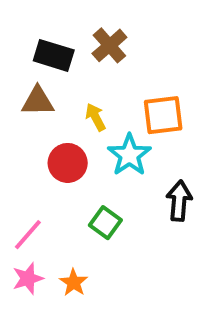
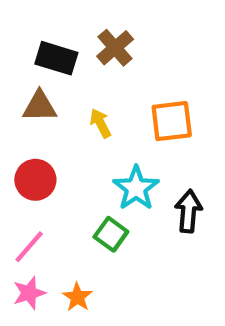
cyan star: (129, 155) -> (136, 188), moved
red circle: (68, 163) -> (35, 180), moved

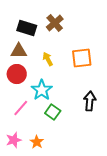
red circle: (35, 180) -> (17, 74), moved
cyan star: (136, 188) -> (42, 90), moved
pink line: (29, 247) -> (21, 108), moved

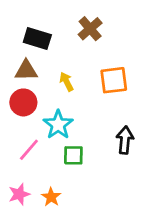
brown cross: (55, 23) -> (90, 29), moved
green square: (53, 112) -> (73, 155), turned -35

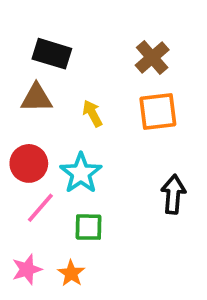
brown cross: (90, 29) -> (152, 58), moved
red circle: (23, 102) -> (29, 163), moved
green square: (73, 155) -> (89, 227), moved

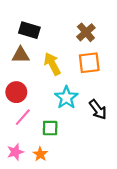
yellow arrow: (92, 113) -> (52, 64), size x1.5
cyan star: (81, 173) -> (66, 98), moved
black arrow: (173, 194) -> (98, 110), turned 138

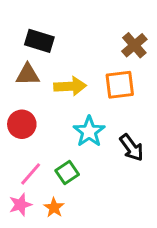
brown cross: (86, 32) -> (134, 45), moved
yellow arrow: (52, 64) -> (70, 86), turned 115
pink line: (23, 117) -> (31, 174), moved
green square: (50, 128) -> (67, 172), turned -35

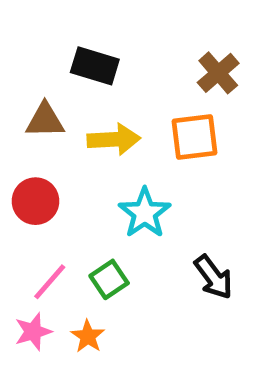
black rectangle: (39, 41) -> (95, 66), moved
black arrow: (131, 148) -> (213, 277), moved

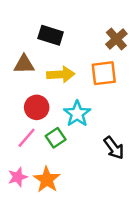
red circle: (35, 201) -> (37, 107), moved
green square: (109, 279) -> (56, 138), moved
pink line: (50, 282) -> (27, 138), moved
orange star: (88, 336) -> (47, 180), size x1.5

